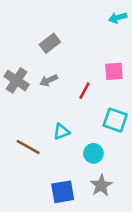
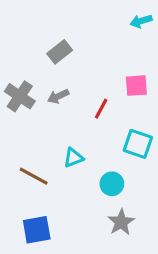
blue square: (63, 192) -> (37, 230), moved

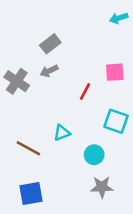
gray arrow: (58, 96) -> (49, 71), moved
gray star: (121, 222) -> (102, 187), turned 30

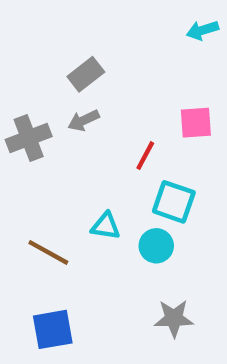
gray cross: (17, 81) -> (29, 138), turned 35
cyan square: (116, 121) -> (174, 202), moved
cyan triangle: (62, 133) -> (106, 226), turned 30
cyan circle: (94, 155) -> (156, 246), moved

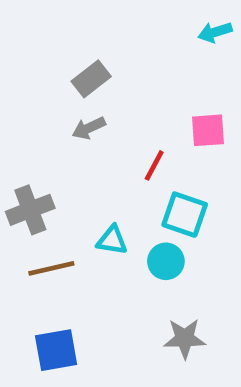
gray cross: (29, 138) -> (30, 210), moved
brown line: (48, 252) -> (51, 268), turned -42

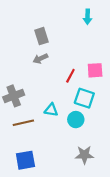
cyan arrow: (215, 32) -> (88, 17), moved, turned -72
gray rectangle: (91, 79) -> (42, 36), turned -70
pink square: (208, 130) -> (95, 70), moved

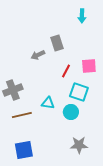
gray rectangle: (42, 36) -> (57, 43), moved

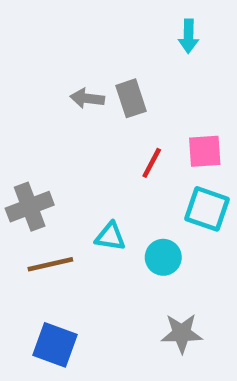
gray arrow: (38, 55) -> (87, 98), moved, turned 32
cyan square: (79, 92) -> (207, 209), moved
blue square: (24, 150) -> (55, 345), turned 30

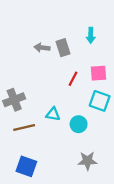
cyan arrow: (189, 36) -> (91, 35), moved

